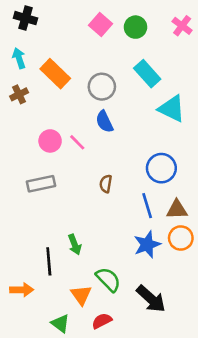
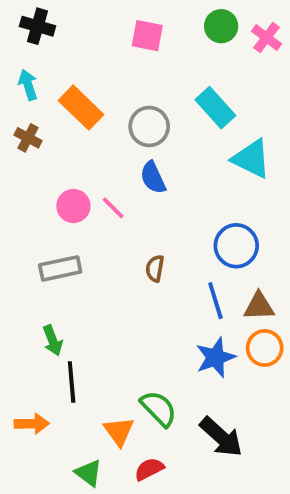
pink square: (101, 25) -> (147, 36), turned -30
green circle: (135, 27) -> (221, 26), moved
brown cross: (19, 94) -> (28, 138), turned -36
green arrow: (75, 244) -> (53, 340), moved

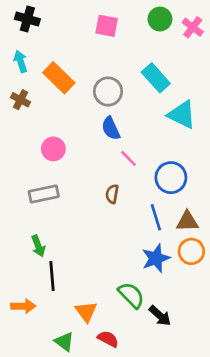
pink line: (113, 208) -> (129, 158), moved
green semicircle: (159, 409) -> (131, 295), moved
black arrow: (221, 437) -> (160, 316), size x0.7
red semicircle: (149, 469) -> (108, 339), turned 55

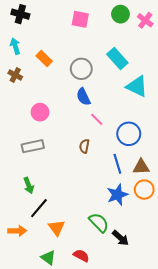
orange rectangle: (59, 78) -> (44, 58), size x0.7
black line: (52, 276) -> (39, 208), turned 45
orange triangle: (86, 312) -> (57, 228), moved

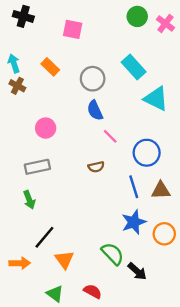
pink square: (80, 19) -> (73, 29), moved
cyan arrow: (15, 46) -> (14, 63), moved
brown semicircle: (84, 146) -> (96, 167), turned -112
green arrow: (29, 185) -> (29, 200), moved
orange circle: (144, 190) -> (164, 234), moved

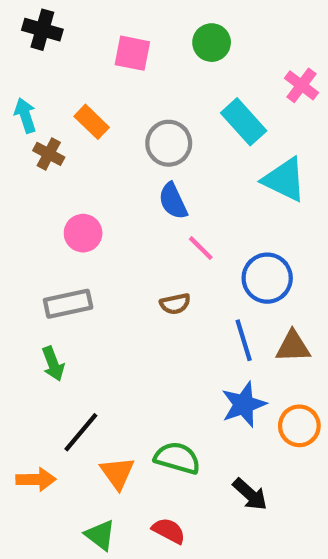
green circle: (137, 16) -> (212, 43), moved
pink cross: (165, 23) -> (301, 85), moved
brown cross: (17, 86) -> (49, 154), moved
green semicircle: (113, 254) -> (177, 458), moved, turned -30

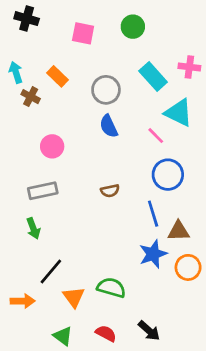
pink cross: (301, 85) -> (189, 67), moved, turned -30
pink line: (201, 248) -> (156, 136), moved
brown triangle: (293, 347) -> (179, 231), moved
black arrow: (250, 494) -> (149, 331), moved

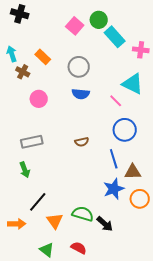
pink square: (83, 33) -> (75, 26), moved, turned 30
cyan rectangle: (153, 76) -> (115, 37), moved
blue semicircle: (109, 126) -> (81, 94), turned -60
pink circle: (52, 146) -> (39, 99), moved
black arrow: (149, 331) -> (105, 224), moved

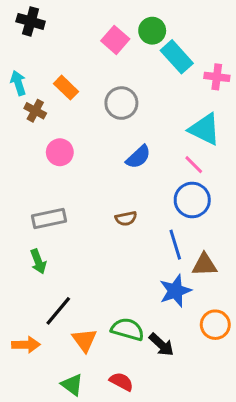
blue semicircle: (81, 94) -> (138, 157), moved, turned -48
pink line: (116, 101) -> (194, 165), moved
orange circle: (140, 199) -> (215, 325), moved

